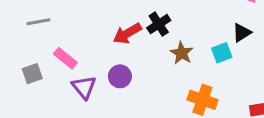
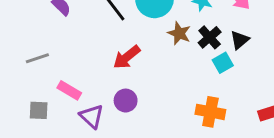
black cross: (159, 24) -> (210, 37), moved
brown star: (182, 53) -> (179, 33), moved
gray square: (32, 74) -> (39, 110), turned 30

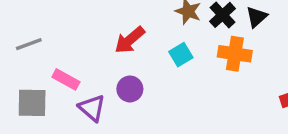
cyan square: (223, 63) -> (181, 55), moved
gray square: (39, 110) -> (32, 103), size x1.4
orange cross: (210, 112) -> (235, 54), moved

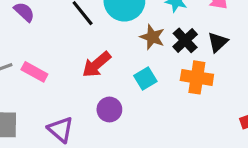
pink rectangle: (66, 79) -> (34, 72), moved
purple circle: (130, 89) -> (109, 109), moved

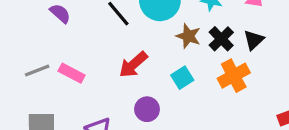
orange cross: (197, 77) -> (234, 76), turned -36

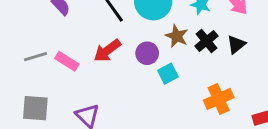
red arrow: (133, 65) -> (107, 51), moved
orange cross: (234, 76) -> (219, 99), moved
purple circle: (147, 109) -> (147, 53), moved

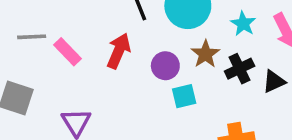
red arrow: (107, 51) -> (119, 51), turned 136

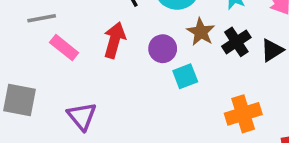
gray line: (32, 37) -> (42, 18), moved

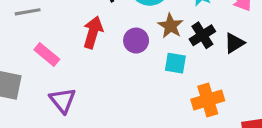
pink rectangle: (64, 48) -> (47, 55), moved
cyan square: (185, 76) -> (175, 63), moved, turned 30

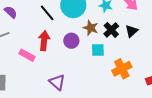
pink rectangle: (47, 55) -> (27, 55), moved
purple triangle: (63, 100) -> (57, 82), moved

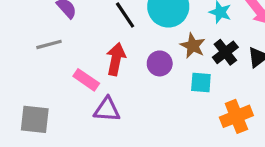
purple triangle: (57, 82) -> (107, 110), moved, turned -42

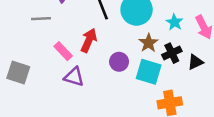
purple circle: (160, 63) -> (119, 62), moved
cyan square: (201, 82) -> (149, 72), size x1.5

